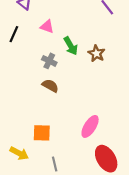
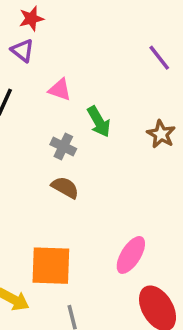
brown star: (96, 53) -> (161, 134), moved
orange square: (42, 133) -> (51, 266), size x1.4

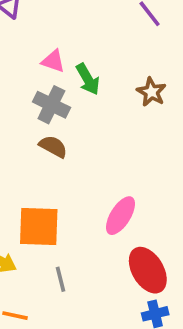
pink triangle: (60, 90) -> (53, 61), moved
gray cross: (63, 147) -> (51, 105), size x1.4

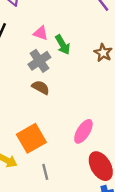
gray cross: (51, 105) -> (39, 61), turned 30
orange square: (39, 227) -> (31, 138), turned -32

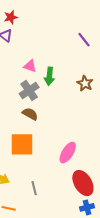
green arrow: (63, 45) -> (49, 76), turned 36
orange square: (31, 138) -> (22, 144), moved, turned 30

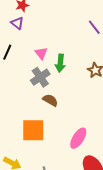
pink triangle: (30, 66) -> (41, 53), turned 32
brown semicircle: (30, 114) -> (50, 100), moved

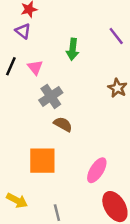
pink triangle: (41, 53) -> (35, 67), moved
green arrow: (60, 63) -> (73, 49), moved

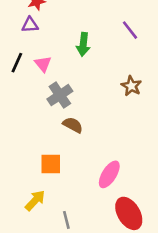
purple triangle: (23, 31) -> (30, 25), turned -42
orange square: (42, 161) -> (51, 164), size x0.7
yellow arrow: (17, 200) -> (35, 200), moved, turned -75

